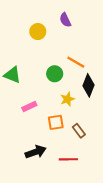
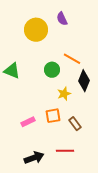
yellow circle: (38, 32) -> (36, 30), size x1.5
pink rectangle: (29, 107) -> (28, 122), moved
black arrow: (36, 152) -> (34, 158), moved

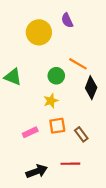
yellow star: (64, 94) -> (51, 101), moved

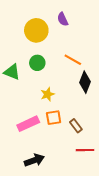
green circle: (56, 76) -> (37, 63), moved
pink rectangle: (30, 132) -> (28, 124), size x1.5
red line: (70, 164) -> (85, 150), moved

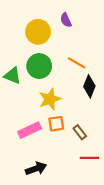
green circle: (37, 63) -> (39, 66), size x1.5
yellow star: (47, 94) -> (50, 99), size x1.5

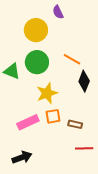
purple semicircle: (66, 20) -> (58, 12), moved
brown rectangle: (80, 132) -> (75, 124), turned -40
black arrow: (36, 169) -> (22, 157), moved

